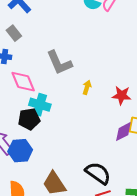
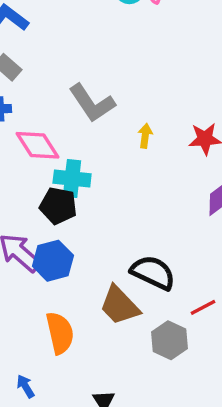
black pentagon: (29, 119) -> (58, 206), turned 30
black semicircle: (98, 173) -> (153, 273), moved

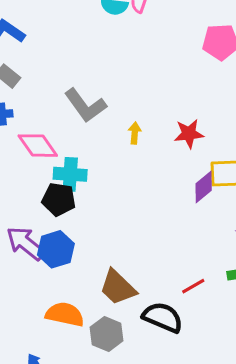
black semicircle: (153, 273) -> (163, 317), moved
orange semicircle: (60, 333) -> (65, 314), turned -63
gray hexagon: (170, 340) -> (107, 334), moved

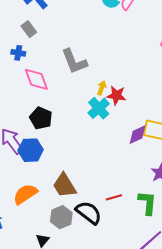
red star: (189, 134) -> (116, 95), moved
cyan cross: (70, 174) -> (99, 108), moved, turned 30
orange semicircle: (65, 314) -> (25, 194), turned -60
gray hexagon: (107, 334) -> (61, 217), moved

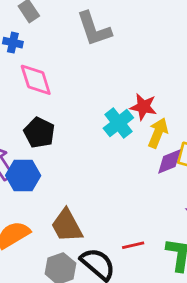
gray L-shape: (74, 61) -> (94, 29), moved
yellow arrow: (102, 88) -> (158, 133), moved, size x1.5

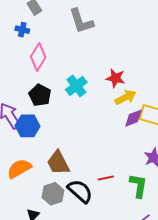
pink diamond: (36, 80) -> (38, 57), turned 48
cyan cross: (118, 123) -> (76, 86), moved
yellow arrow: (158, 133) -> (126, 97), turned 40

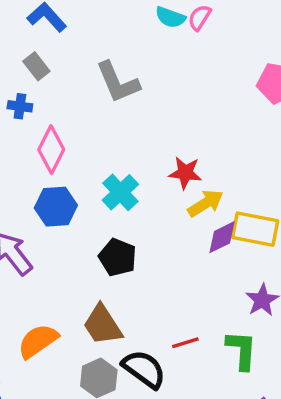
black pentagon: (40, 95) -> (118, 257), moved
blue hexagon: (28, 126) -> (56, 207), moved

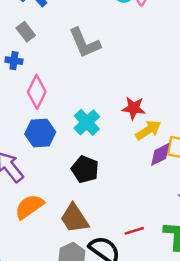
orange semicircle: (38, 341) -> (29, 207), moved

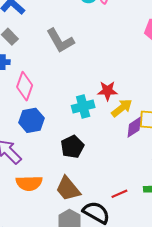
cyan cross: (87, 122) -> (83, 107), moved, turned 35
black pentagon: (85, 169) -> (72, 147), turned 30
orange semicircle: (29, 207) -> (29, 183), turned -140

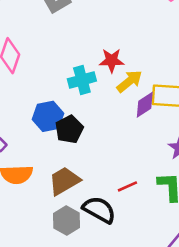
blue hexagon: (31, 120) -> (48, 116), moved
brown trapezoid: (68, 189) -> (64, 181), turned 100

